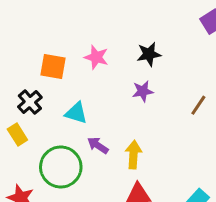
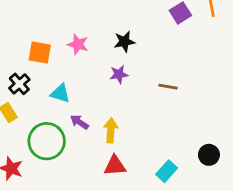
brown line: (198, 105) -> (168, 87), turned 66

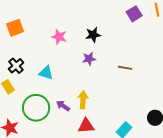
orange square: (40, 53) -> (15, 28), moved, turned -30
purple arrow: (79, 122) -> (63, 106), moved

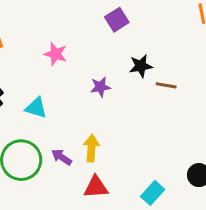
purple square: (134, 14) -> (117, 20), moved
black star: (93, 35) -> (141, 66), moved
brown line: (125, 68) -> (166, 85), moved

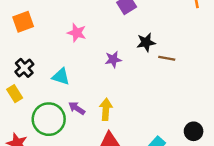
purple arrow: (61, 157) -> (77, 108), moved

